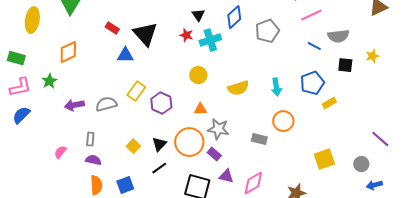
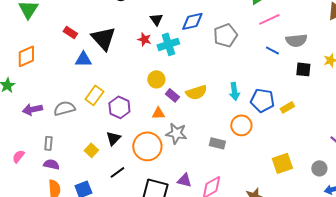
blue diamond: (234, 17) -> (192, 21), turned 30
blue pentagon: (312, 83) -> (262, 100), moved, turned 30
black triangle: (159, 144) -> (113, 138), moved
purple rectangle: (214, 154) -> (172, 95), moved

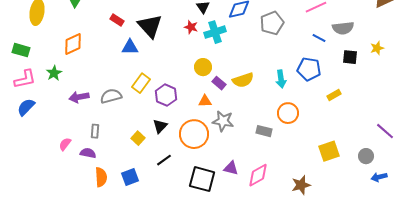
blue pentagon: (262, 100) -> (309, 69), moved
purple semicircle: (51, 164) -> (88, 153), moved

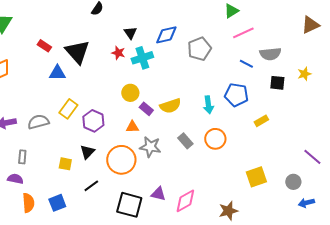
gray rectangle: (264, 131) -> (185, 141), moved, turned 35
yellow square: (138, 138) -> (65, 164), turned -32

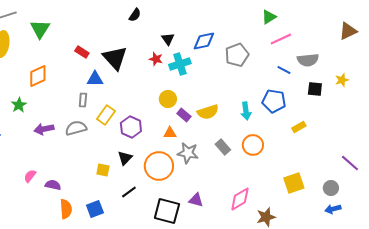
gray rectangle: (22, 157) -> (83, 100), moved
pink diamond: (185, 201) -> (240, 199), moved
blue arrow: (306, 203) -> (333, 209), moved

